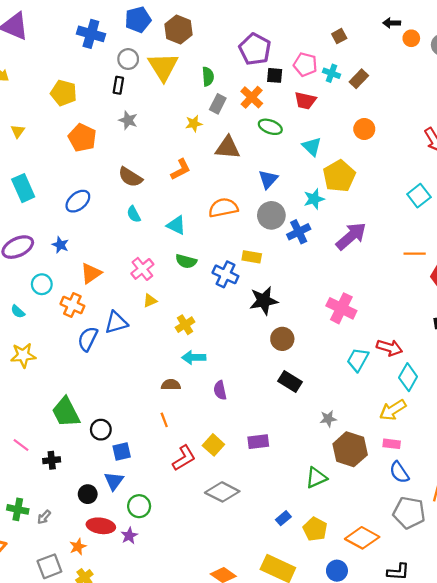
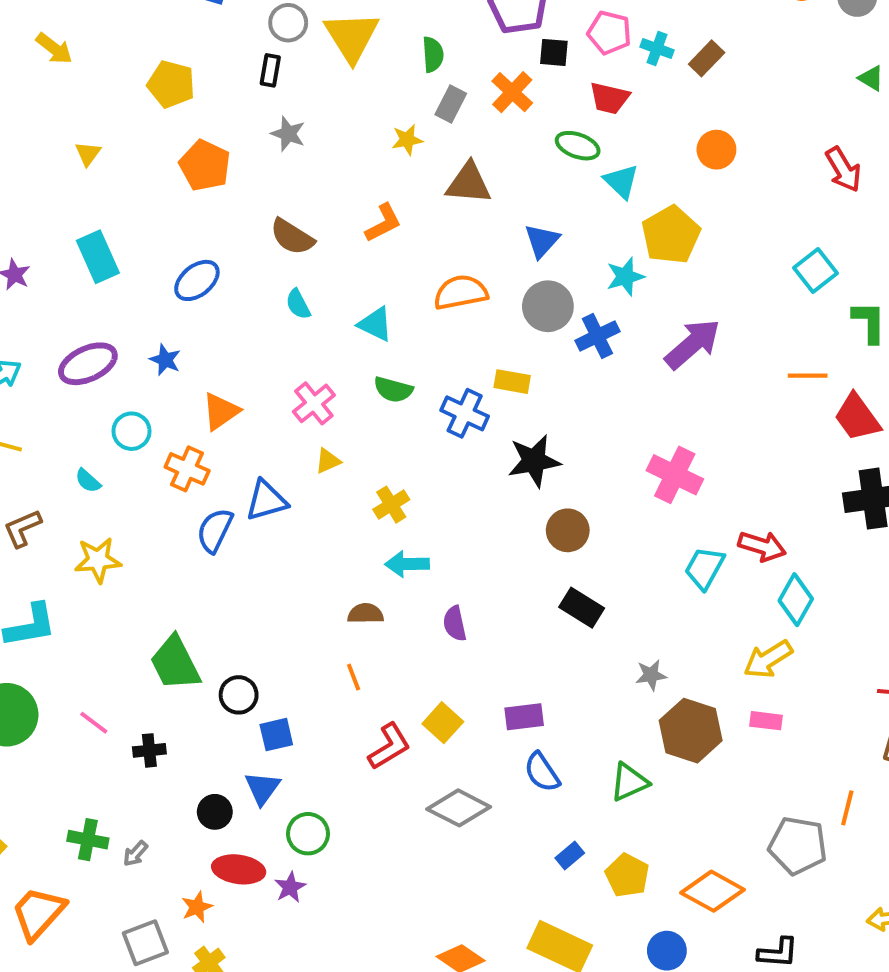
green ellipse: (270, 127) -> (578, 146), moved
blue semicircle: (399, 472) -> (542, 772), moved

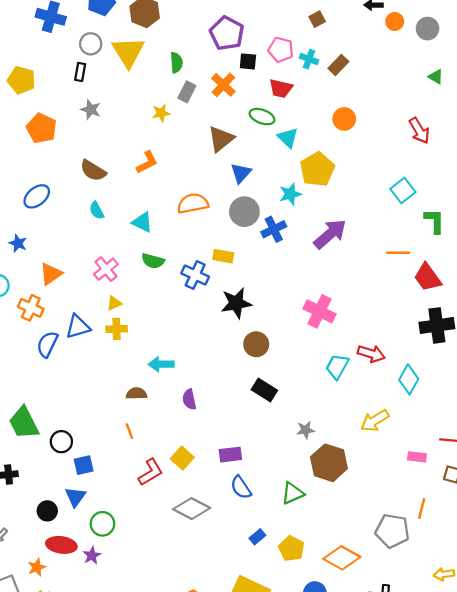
brown triangle: (469, 183) -> (221, 139), moved, turned -44
yellow cross: (391, 505) -> (117, 329), moved, turned 30
cyan diamond: (796, 600) -> (409, 379), moved
pink rectangle: (766, 721) -> (417, 457), moved

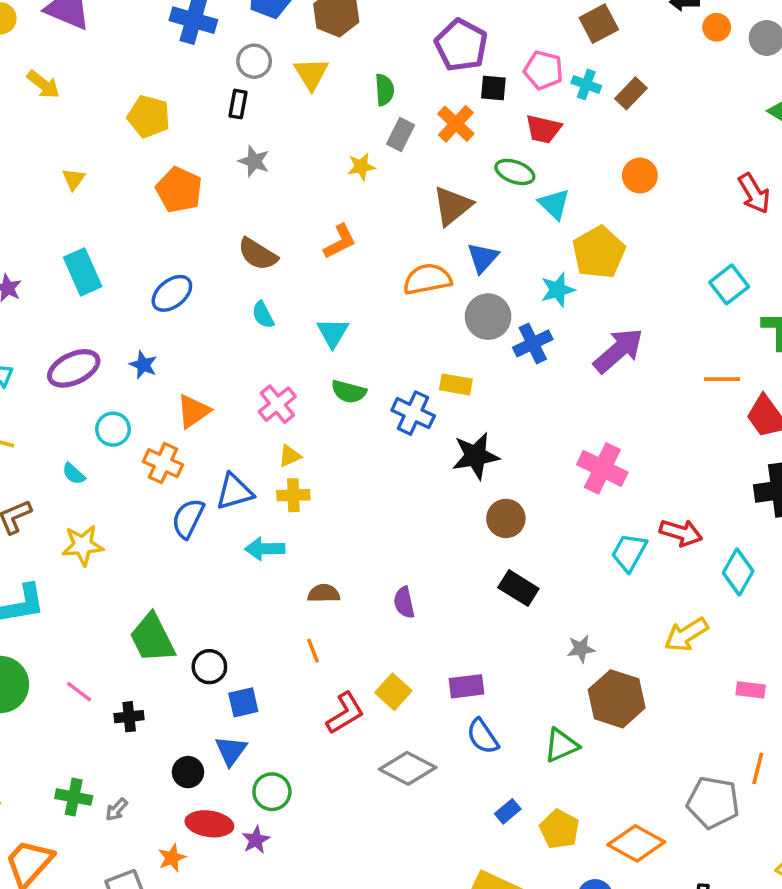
brown square: (317, 19) -> (599, 24), size x1.5
yellow triangle: (128, 52) -> (311, 74), size x0.7
orange semicircle: (193, 203) -> (427, 279), moved
cyan triangle: (142, 222) -> (333, 333), turned 35
cyan arrow: (161, 364) -> (265, 549), moved

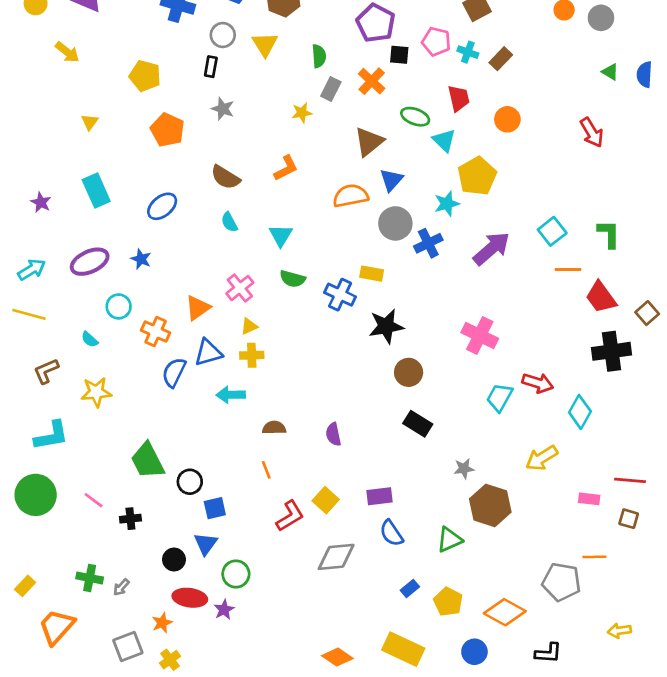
red trapezoid: (543, 129) -> (459, 98), moved, turned -116
cyan square: (729, 284) -> (552, 231), moved
orange triangle: (193, 411) -> (198, 308), moved
gray diamond: (408, 768) -> (336, 557), turned -33
orange line: (758, 768) -> (594, 557), turned 75

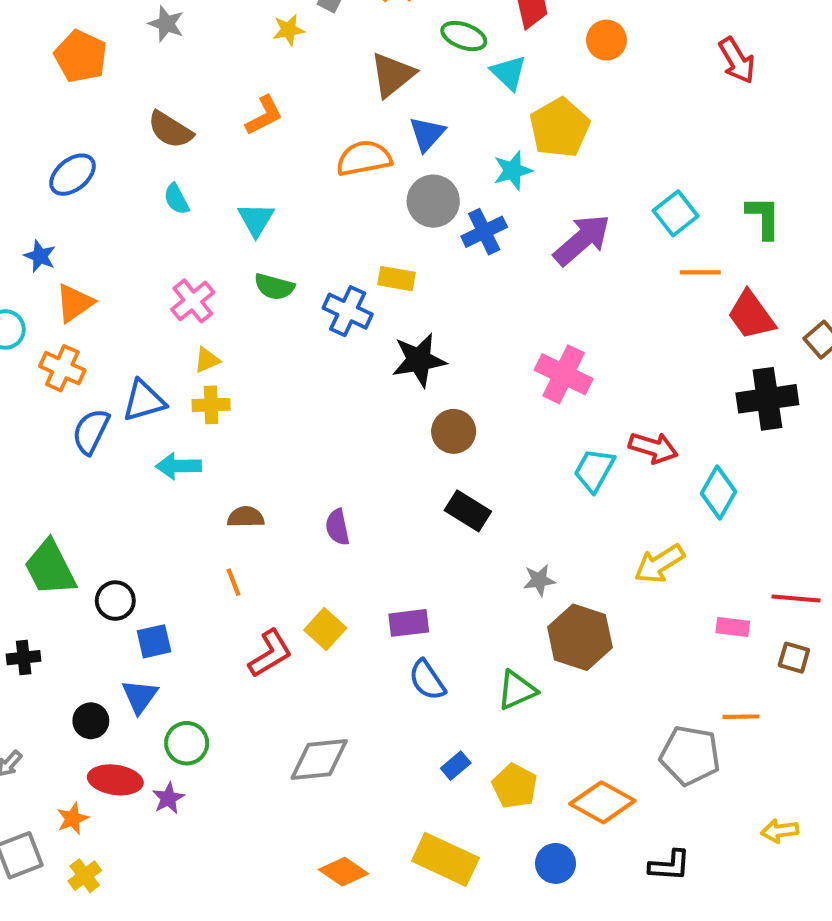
orange triangle: (198, 308) -> (75, 303), moved
gray diamond: (336, 557) -> (319, 759), moved

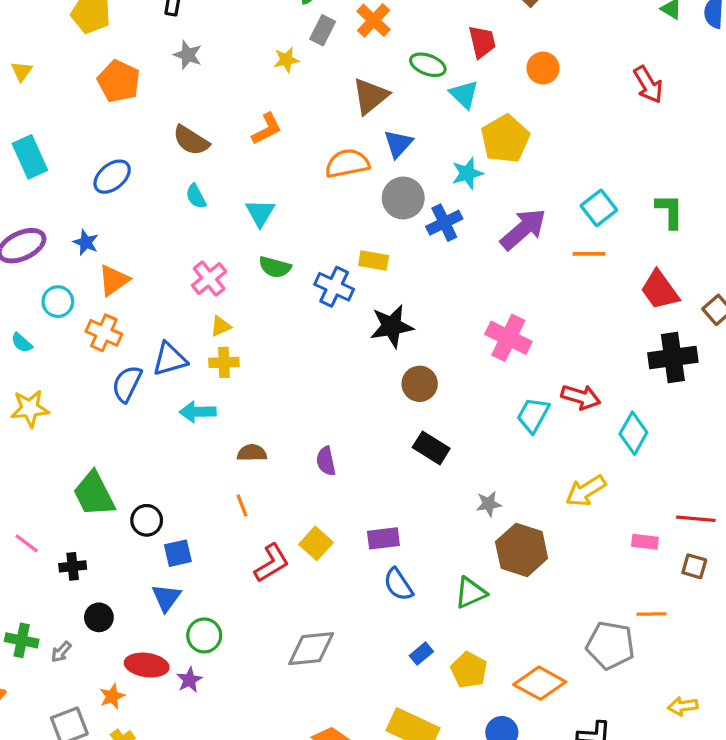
orange line: (700, 272) -> (589, 254), moved
black circle: (91, 721) -> (99, 617), moved

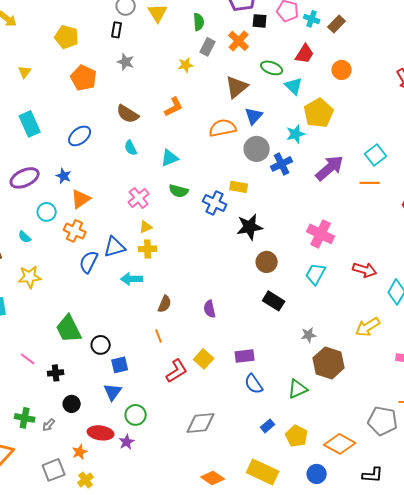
red trapezoid: (482, 42) -> (305, 54), turned 45
cyan triangle: (260, 213) -> (170, 158), turned 36
cyan trapezoid: (533, 415) -> (316, 274), moved
brown semicircle: (252, 453) -> (165, 304), turned 114

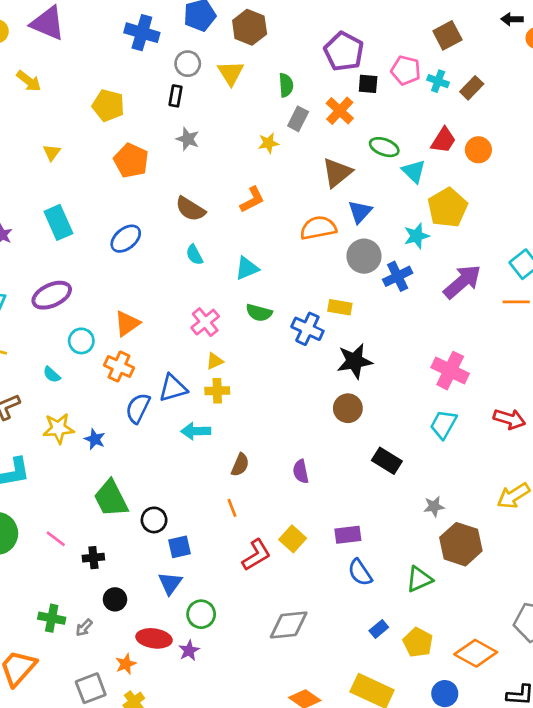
red trapezoid: (305, 54) -> (443, 140), moved
blue star: (64, 176) -> (95, 439), moved
brown circle: (267, 262) -> (348, 408), moved

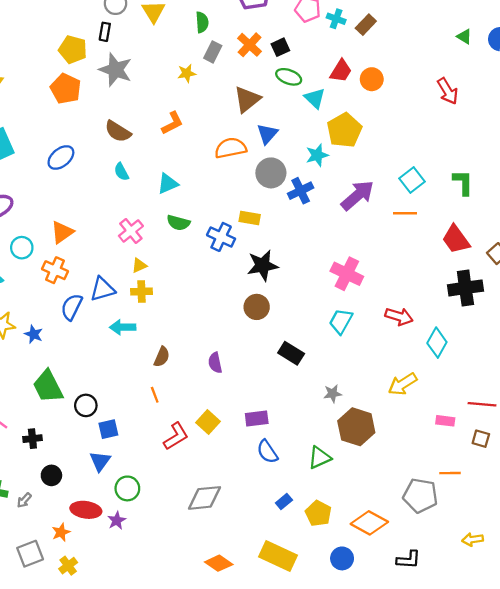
black square: (368, 84) -> (280, 47), moved, turned -30
yellow pentagon: (108, 105) -> (73, 50), moved
gray star: (188, 139) -> (115, 70), size x1.6

